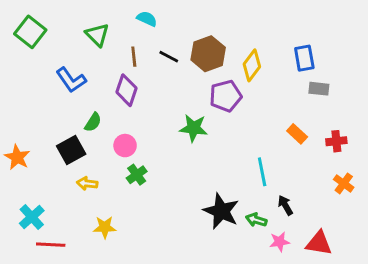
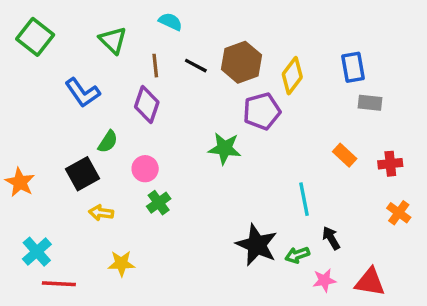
green arrow: (256, 220) -> (297, 255), turned -36

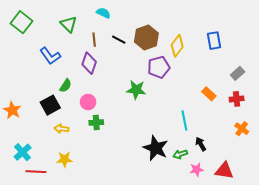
gray rectangle: (370, 103) -> (238, 73), moved, turned -48
green cross: (159, 203) -> (96, 123), turned 32
yellow star: (121, 263) -> (65, 159), moved

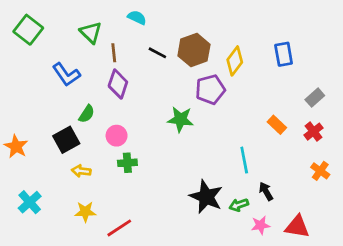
brown line: (94, 40) -> (114, 53), moved
red cross: (237, 99) -> (313, 132), turned -32
red line: (36, 172) -> (119, 228), moved, turned -36

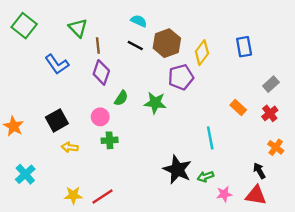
cyan semicircle: (137, 17) -> (139, 21), moved
green semicircle: (87, 114) -> (121, 98), moved
black arrow: (266, 191) -> (259, 171), moved
yellow star: (85, 212) -> (73, 195), moved

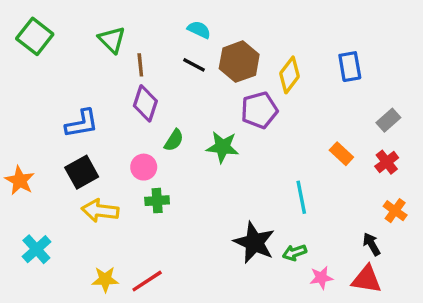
blue L-shape: (57, 64) -> (82, 124), moved, turned -65
yellow arrow: (70, 147) -> (100, 211), size x1.5

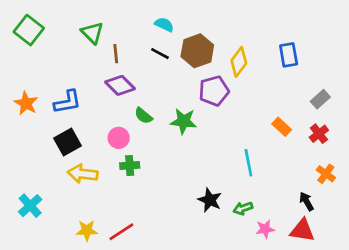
purple diamond: (145, 103) -> (120, 85), turned -64
green semicircle: (174, 140) -> (143, 116), turned 96
orange star: (20, 180) -> (26, 103), moved
black star: (254, 242) -> (210, 200), size x0.7

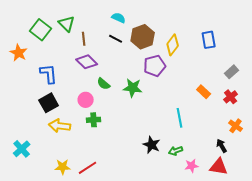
green square: (29, 30) -> (41, 30), moved
blue L-shape: (67, 102) -> (49, 74), turned -85
orange star: (26, 103) -> (19, 53), moved

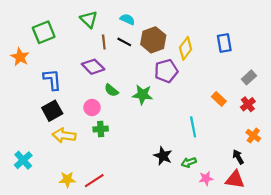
green triangle: (67, 24) -> (89, 19), moved
green square: (41, 30) -> (44, 32), turned 30
brown line: (84, 39) -> (104, 42), moved

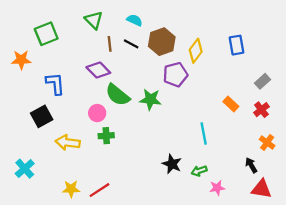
orange star: (20, 57) -> (21, 60), turned -30
green semicircle: (111, 90) -> (118, 95), size x1.6
black square: (52, 111) -> (42, 116), moved
red triangle: (235, 180) -> (261, 189), moved

